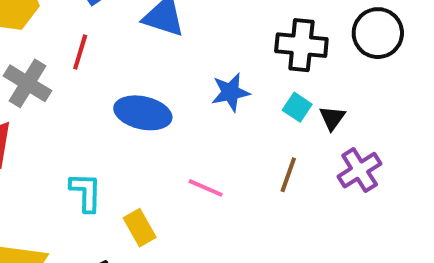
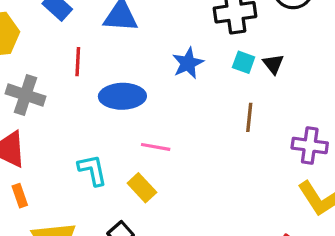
red line: (80, 52) -> (78, 62), moved
purple cross: (360, 170) -> (310, 146), moved, turned -36
pink line: (206, 188) -> (156, 147), moved

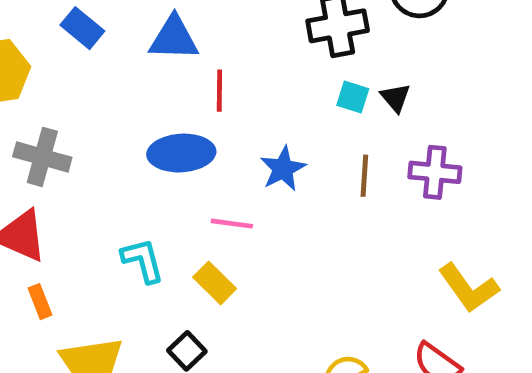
red line: (78, 62) -> (219, 91), moved
blue star: (188, 63) -> (283, 169), moved
purple cross: (310, 146) -> (435, 172), moved

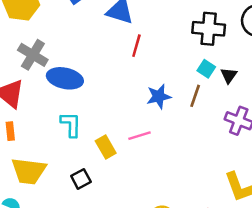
blue ellipse: (181, 153) -> (65, 78), moved
brown line: (364, 176) -> (195, 96), moved
pink line: (232, 224) -> (140, 136), moved, turned -40

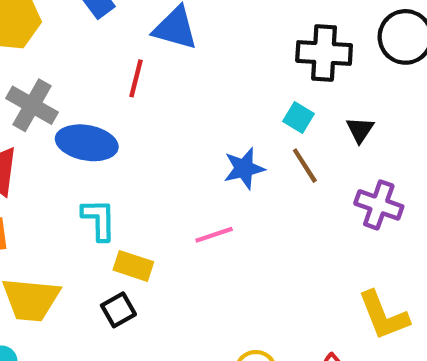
red line: (136, 46) -> (136, 78), moved
cyan square: (206, 69) -> (299, 117), moved
brown line: (195, 96) -> (305, 166), turned -50
yellow rectangle: (106, 147) -> (133, 266), moved, turned -40

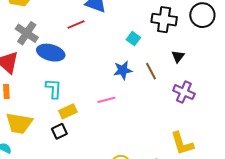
red line: (136, 78) -> (76, 24), turned 48
cyan square: (299, 117) -> (133, 39), moved
yellow rectangle: (133, 266) -> (68, 111), turned -48

